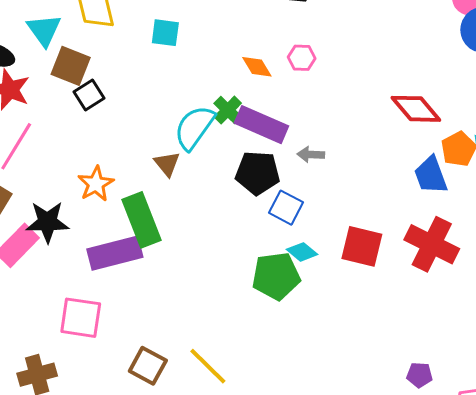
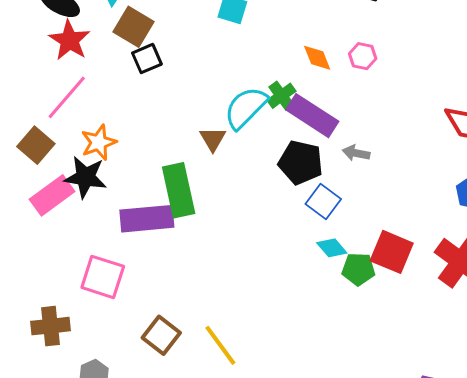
orange star: (96, 184) -> (99, 142), moved
green pentagon: (276, 276) -> (358, 269), moved, size x0.7

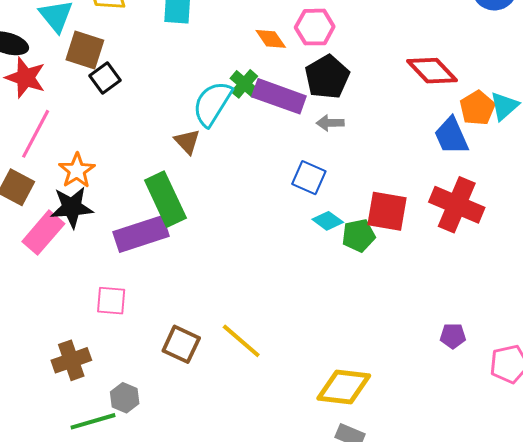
pink hexagon: (363, 56) -> (315, 27), size x1.4
black pentagon: (301, 163) -> (327, 77), moved, turned -30
pink square: (103, 277) -> (111, 301), size x0.7

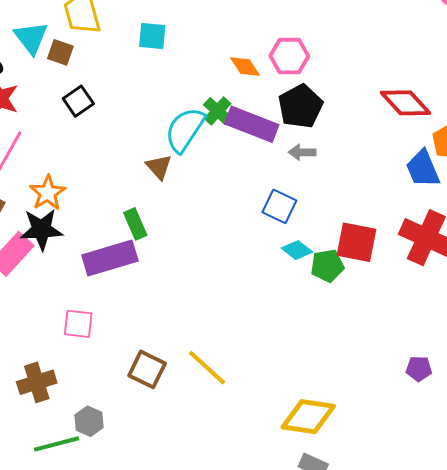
brown square: (85, 50) -> (60, 52), moved, size x0.7
green rectangle: (165, 199) -> (135, 224), size x0.6

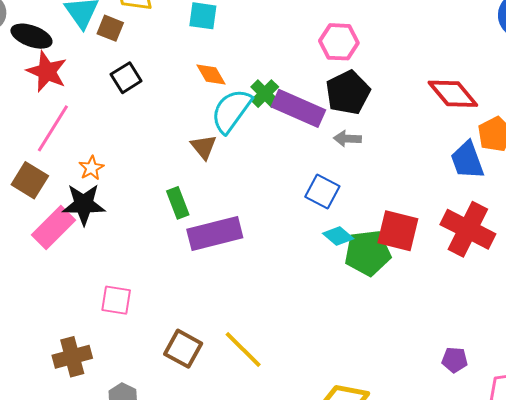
orange diamond: (245, 67) -> (211, 75), moved
orange star: (48, 193) -> (91, 168), size x0.7
purple rectangle: (110, 258) -> (215, 234), moved
green pentagon: (327, 266) -> (368, 253), size x1.4

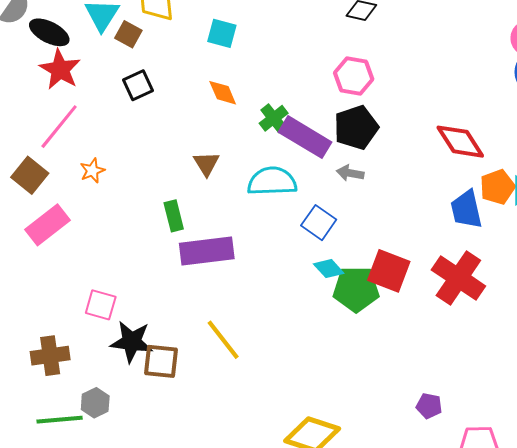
cyan semicircle: (231, 111) -> (272, 181), moved, turned 45
black star: (84, 204) -> (132, 342), moved
brown square: (183, 349) -> (161, 361), turned -30
yellow line: (243, 350) -> (223, 340), moved

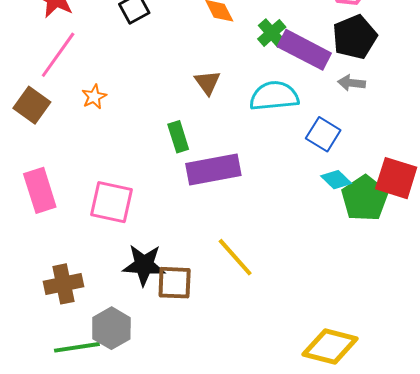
pink rectangle: (47, 225) -> (40, 190), moved, turned -66
green pentagon: (356, 289) -> (365, 198), turned -30
pink square: (101, 305) -> (112, 202), moved, size x1.4
gray hexagon: (95, 403) -> (111, 328), size x1.4

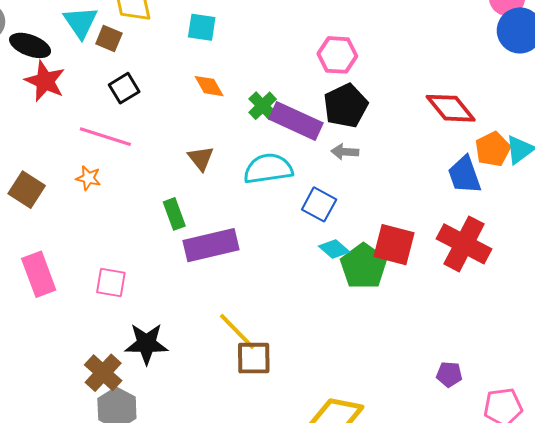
pink line: (58, 55) -> (105, 137), moved, turned 75
orange star: (94, 97) -> (88, 178), turned -30
pink square: (112, 202) -> (111, 283), size x0.7
brown square: (175, 283) -> (254, 358), moved
brown cross: (63, 284) -> (103, 373), moved, turned -33

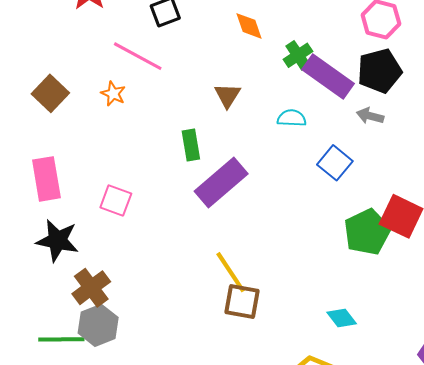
cyan semicircle: (268, 169) -> (292, 118), size x0.6
purple rectangle: (211, 245) -> (221, 182), turned -38
cyan diamond: (334, 249) -> (342, 318), moved
black star: (146, 344) -> (57, 241), moved

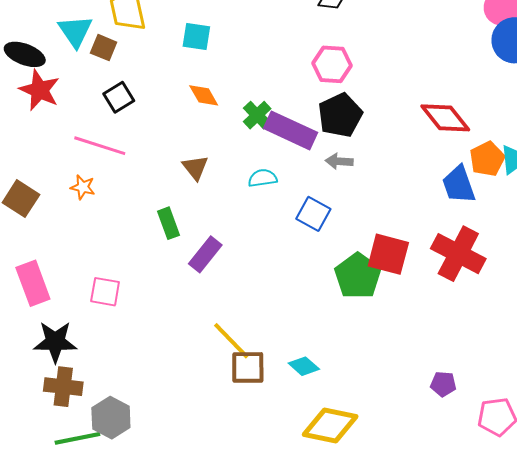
purple rectangle: (221, 182) -> (205, 254), size x0.7
brown cross: (91, 288) -> (63, 387), moved, turned -36
cyan diamond: (342, 318) -> (304, 366), moved

